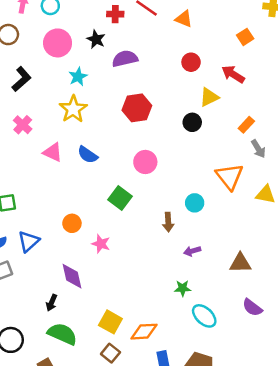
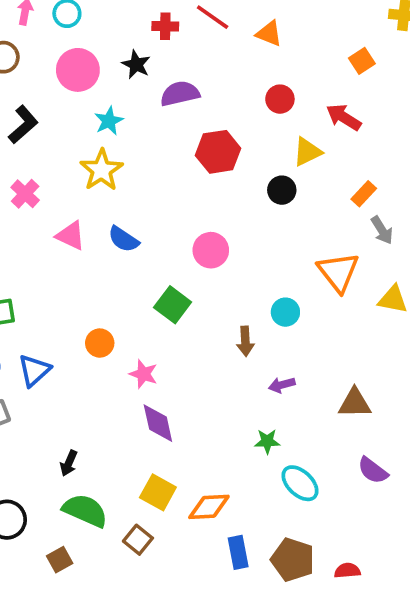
red hexagon: (137, 108) -> (218, 152), moved
purple diamond: (72, 276) -> (158, 423), moved
brown square: (110, 353) -> (138, 540), moved

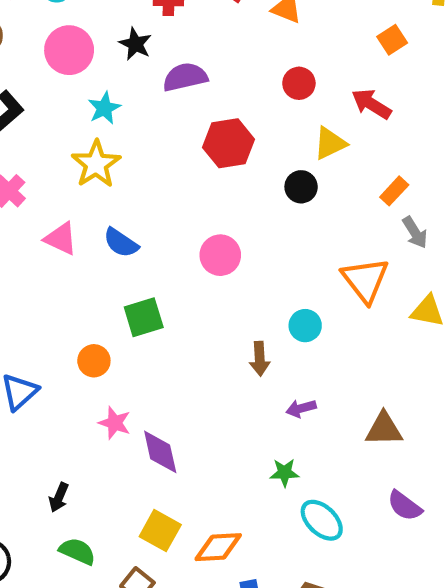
green square: (173, 305) -> (144, 317), moved, turned 36
pink star: (143, 374) -> (115, 423), moved
green semicircle: (85, 511) -> (77, 551), size x0.7

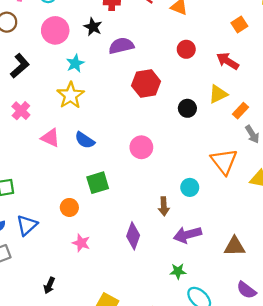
yellow triangle: (330, 143) -> (218, 94), moved
purple arrow: (301, 408) -> (187, 235), size x1.6
purple diamond: (160, 452) -> (133, 236), moved, turned 32

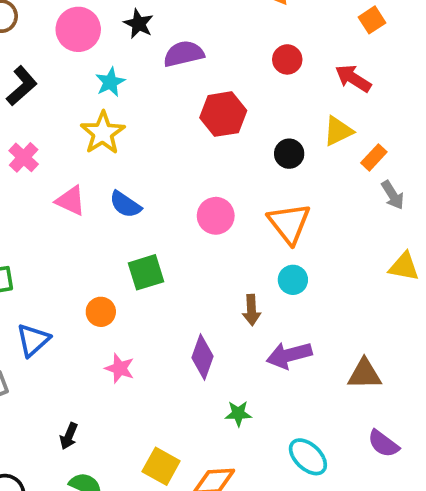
orange triangle: (224, 161) -> (289, 223), moved
green star: (178, 271) -> (238, 414), moved

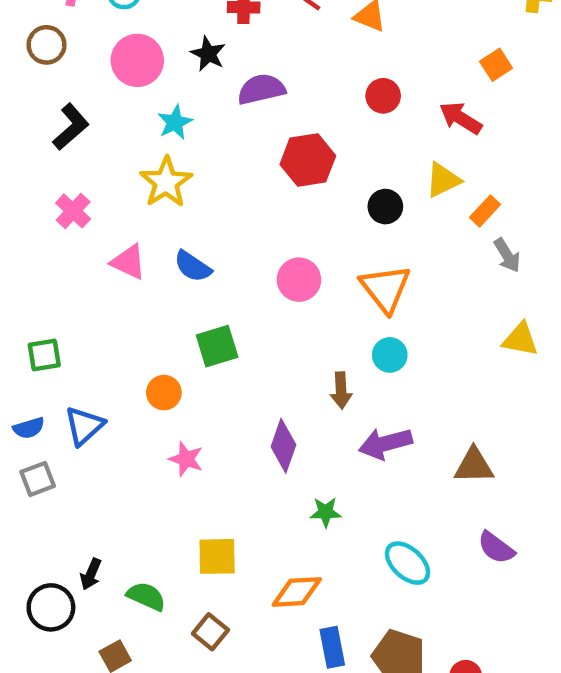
orange square: (372, 20) -> (496, 65), moved
black arrow: (69, 436) -> (91, 574), moved
yellow square: (161, 466) -> (217, 556), moved, turned -30

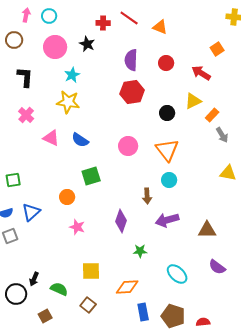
purple semicircle: (261, 89) -> (131, 60), moved, turned -75
black L-shape: (71, 127) -> (25, 77), turned -45
yellow star: (166, 182) -> (68, 102), turned -30

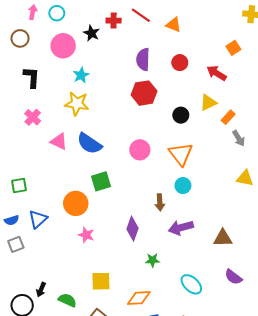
black star: (87, 44) -> (92, 33), moved
blue semicircle: (80, 140) -> (89, 144), size x1.4
orange circle: (67, 197) -> (76, 203), size x1.5

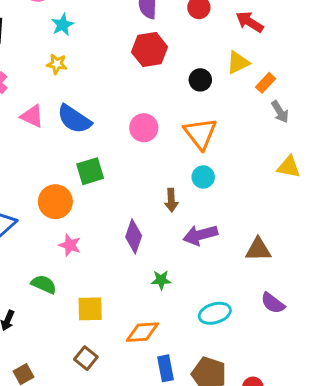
yellow star: (77, 104) -> (57, 64), size x0.6
cyan ellipse: (191, 284) -> (215, 313), turned -60
green semicircle: (67, 300) -> (44, 284), moved

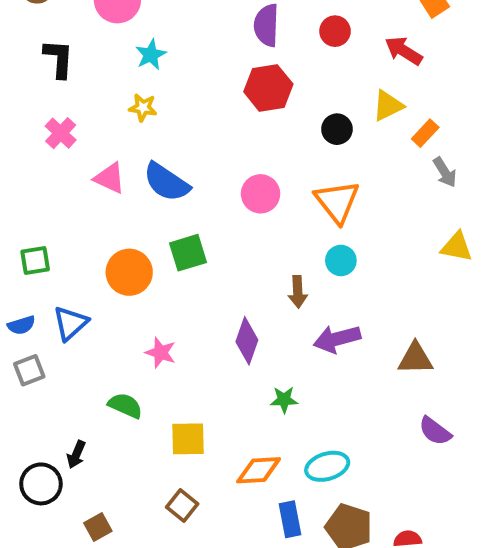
orange circle: (55, 202) -> (129, 272), moved
cyan ellipse: (215, 313) -> (327, 466), moved

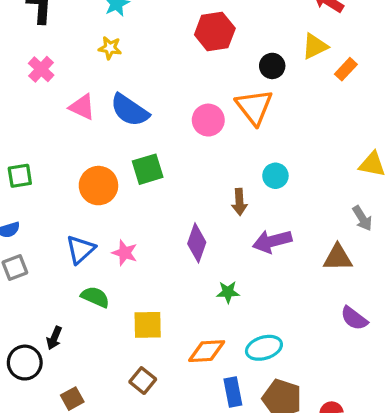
gray arrow: (445, 172) -> (362, 218), moved
orange triangle: (337, 202) -> (254, 107), moved
blue triangle: (70, 323) -> (80, 249), moved

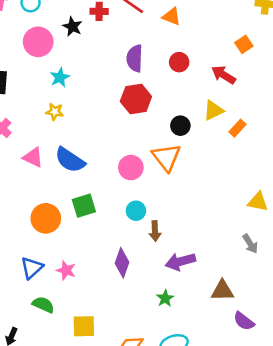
cyan circle: (275, 176) -> (136, 211), moved
brown triangle: (338, 258) -> (222, 291), moved
green star: (228, 292) -> (165, 298), moved, turned -30

